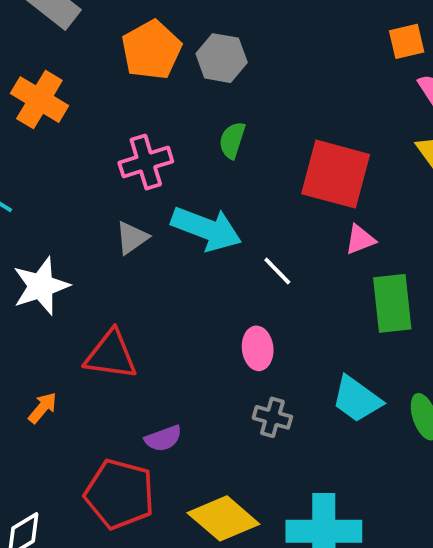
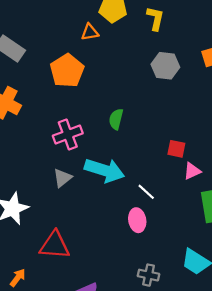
gray hexagon: (222, 58) -> (165, 66), moved
red square: (336, 174) -> (176, 149), moved, size x0.5
pink ellipse: (258, 348) -> (137, 220), moved

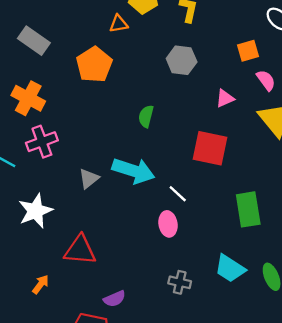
gray hexagon: (165, 66) -> (182, 60), moved
pink cross: (68, 134) -> (42, 142), moved
red square: (176, 149) -> (210, 148), size x1.8
pink triangle: (192, 171) -> (225, 98), moved

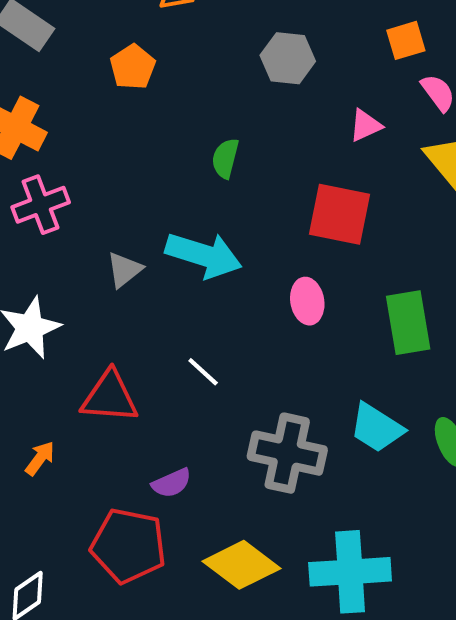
orange pentagon: (94, 65) -> (133, 67), size x0.7
white line: (178, 194) -> (203, 372), moved
pink ellipse: (168, 224) -> (307, 301), moved
gray cross: (180, 282) -> (287, 453), size x1.8

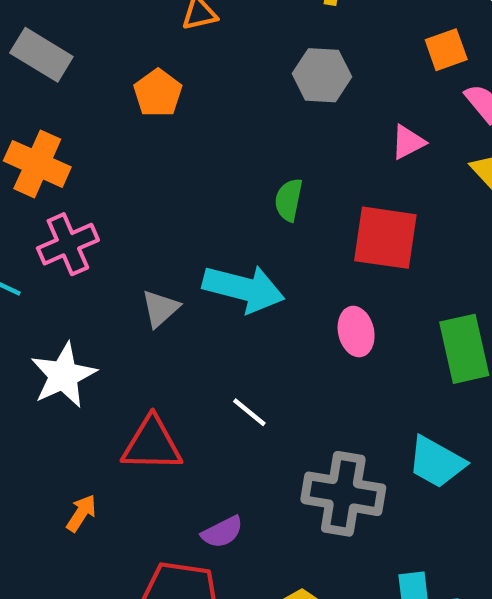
green semicircle: (225, 158) -> (289, 200), moved

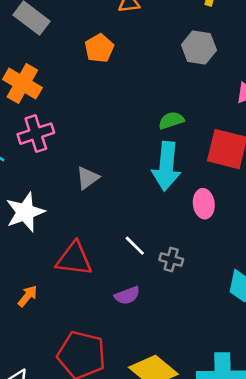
green semicircle: (289, 200) -> (171, 120), turned 55
cyan arrow: (244, 289) -> (166, 166), moved, turned 75
gray cross: (343, 494) -> (171, 260), moved, size x0.5
purple semicircle: (222, 532) -> (127, 295), moved

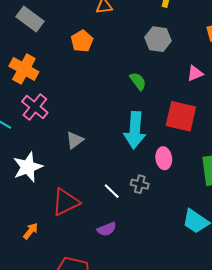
green semicircle: (171, 120) -> (138, 81), moved, turned 72
pink cross: (36, 134) -> (35, 107), turned -32
red triangle: (74, 259) -> (66, 202), turned -32
gray cross: (171, 260) -> (140, 184), moved

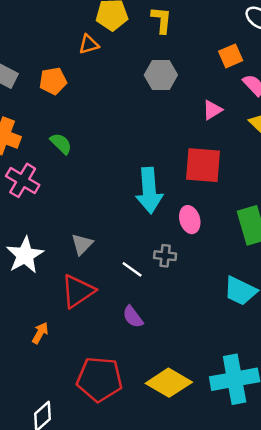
orange pentagon: (82, 41) -> (53, 81), moved, turned 30
green semicircle: (138, 81) -> (61, 144), moved
gray triangle: (75, 140) -> (82, 244), moved
purple semicircle: (107, 229) -> (133, 317), turned 84

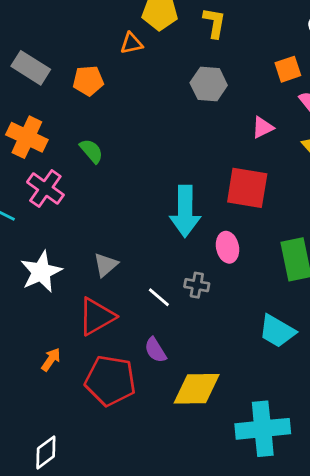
red pentagon: (100, 379) -> (110, 381), moved
yellow diamond: (169, 383) -> (197, 389), moved, turned -36

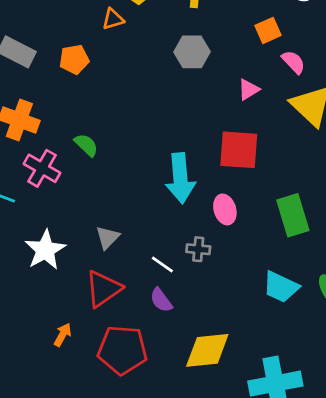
green semicircle: (91, 151) -> (86, 145), moved
purple semicircle: (155, 350) -> (161, 300), moved

